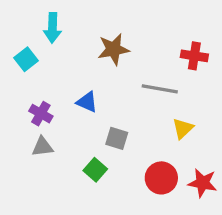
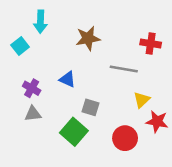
green square: (95, 170) -> (74, 132), size x1.5
red star: (203, 183) -> (157, 122), moved

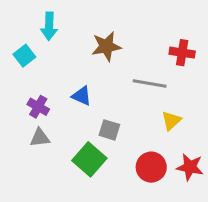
red star: (157, 122) -> (190, 167), moved

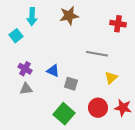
brown star: (106, 46) -> (69, 16), moved
red cross: (182, 53) -> (118, 24), moved
blue triangle: (82, 96) -> (53, 71), moved
green square: (89, 159) -> (64, 114), moved

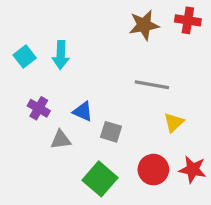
brown star: (69, 16) -> (144, 25), moved
cyan arrow: (32, 17) -> (61, 55), moved
red cross: (118, 24) -> (188, 20), moved
gray triangle: (26, 89) -> (61, 140), moved

